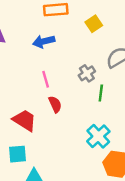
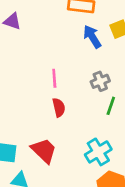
blue arrow: (44, 41) -> (92, 37), moved, turned 60
red trapezoid: (25, 120) -> (44, 151), moved

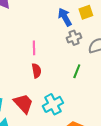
gray cross: (100, 81) -> (74, 38), moved
cyan cross: (98, 152) -> (53, 104), moved

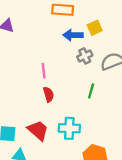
blue arrow: (65, 17) -> (73, 35), turned -54
cyan cross: (53, 104) -> (69, 128), turned 36

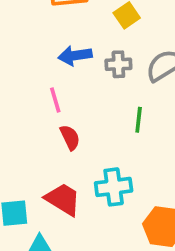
blue arrow: (73, 35) -> (75, 56), moved
gray cross: (85, 56) -> (118, 64), turned 32

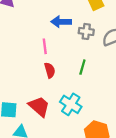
green line: (139, 120) -> (82, 67), moved
cyan cross: (114, 187) -> (71, 104), turned 30

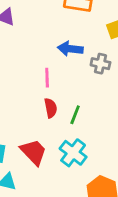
green line: (82, 67) -> (75, 115), moved

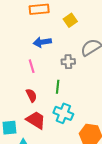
gray cross: (100, 64) -> (68, 62), moved
red semicircle: (51, 108) -> (31, 95), moved

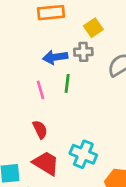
gray cross: (68, 62) -> (83, 52), moved
green line: (58, 87) -> (67, 83), moved

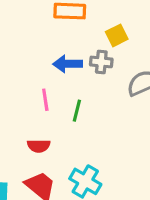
green line: (67, 83) -> (77, 111), moved
red semicircle: (40, 130) -> (39, 146), turned 108

